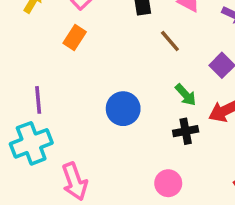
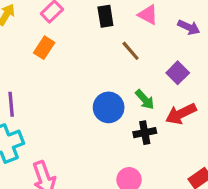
blue circle: (123, 109) -> (109, 107), moved

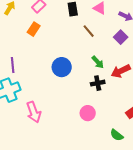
purple square: (178, 73) -> (121, 37), moved
blue circle: (109, 107) -> (62, 67), moved

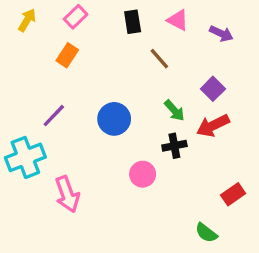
purple square: (121, 37) -> (213, 89), moved
purple line: (13, 65) -> (54, 116), moved, turned 49
pink circle: (88, 113) -> (143, 174), moved

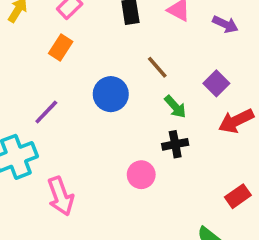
brown line: (159, 59) -> (157, 67), moved
blue circle: (114, 119) -> (111, 94), moved
red arrow: (213, 126) -> (236, 121), moved

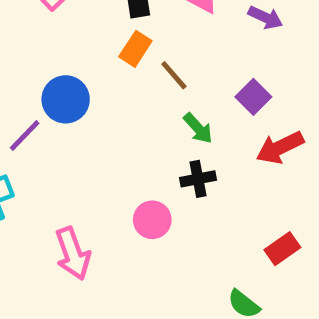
orange rectangle: (61, 48) -> (135, 49), moved
blue circle: (111, 94) -> (66, 99), moved
pink arrow: (61, 196) -> (73, 253), moved

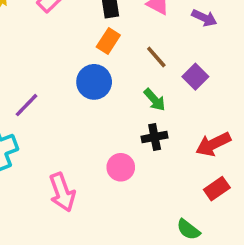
brown line: (174, 75) -> (156, 57), moved
blue circle: (66, 99) -> (94, 82), moved
red arrow: (280, 148) -> (213, 144), moved

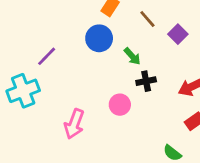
green arrow: (155, 100) -> (132, 56), moved
pink arrow: (62, 192) -> (74, 124), turned 40

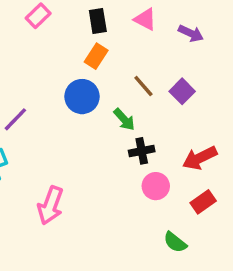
brown line: (147, 19) -> (143, 86), moved
pink circle: (120, 105) -> (156, 186), moved

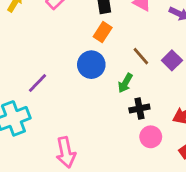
green arrow: (124, 119) -> (125, 83), turned 72
pink arrow: (50, 205) -> (66, 152), turned -32

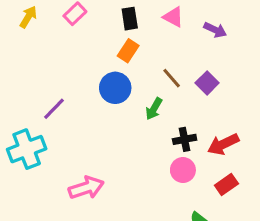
black cross: (139, 109) -> (185, 139), moved
pink arrow: (66, 152) -> (86, 188), turned -96

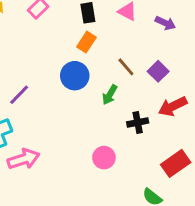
red arrow: (223, 144) -> (173, 106), moved
pink circle: (183, 170) -> (104, 158), moved
red rectangle: (226, 185) -> (176, 163), size x1.4
pink arrow: (86, 188) -> (24, 159), moved

